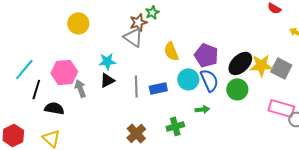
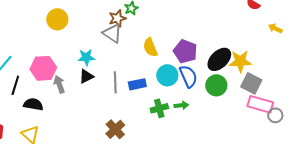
gray square: (281, 68) -> (251, 83), moved
green cross: (175, 126) -> (159, 108), moved

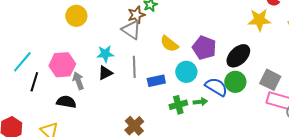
yellow semicircle: (150, 47) -> (169, 44), turned -30
yellow star: (240, 61) -> (259, 20), moved
blue semicircle: (188, 76) -> (216, 87), moved, turned -35
gray line: (115, 82) -> (134, 67), moved
black semicircle: (33, 104) -> (66, 102), moved

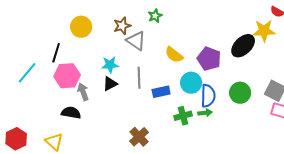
brown star: (136, 15) -> (122, 26), moved
black ellipse: (238, 56) -> (243, 46), moved
black line: (34, 82) -> (56, 53), moved
blue semicircle: (216, 87) -> (208, 96), moved, turned 60

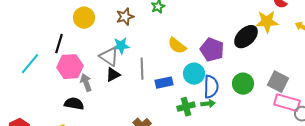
gray triangle: (136, 41) -> (109, 57), moved
cyan star: (110, 65) -> (121, 46), moved

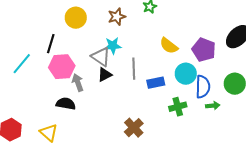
green arrow: (208, 104) -> (213, 106), moved

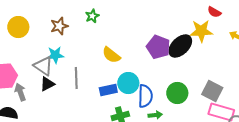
purple pentagon: (204, 50) -> (158, 47), moved
blue rectangle: (156, 83) -> (108, 90), moved

